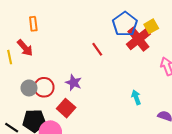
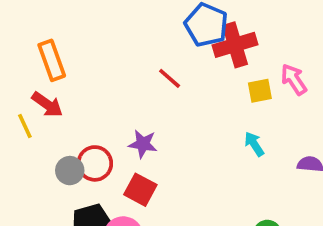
orange rectangle: (33, 24) -> (52, 60), size x1.5
yellow square: (151, 26) -> (260, 91), moved, turned 32
red cross: (138, 39) -> (235, 45), turned 35

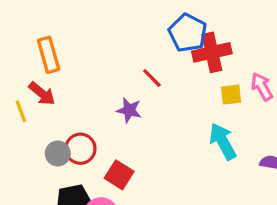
purple star: (143, 144) -> (129, 110), moved
cyan arrow: (254, 144) -> (223, 141), size x1.6

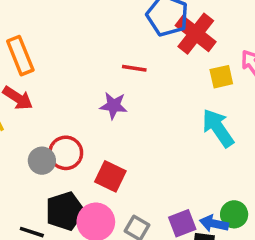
red cross: (212, 52) -> (196, 34), turned -33
red line: (152, 78) -> (134, 68), turned -30

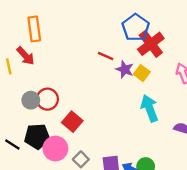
yellow square: (221, 77) -> (142, 73), moved, turned 35
purple star: (114, 106) -> (125, 69), moved

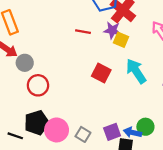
purple star: (125, 69) -> (112, 30), moved
gray circle: (31, 100) -> (25, 63), moved
red square: (72, 122) -> (101, 73), moved

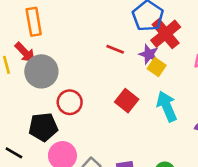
gray circle: (25, 63) -> (41, 71), size x1.6
red circle: (38, 85) -> (70, 102), moved
black pentagon: (37, 123) -> (43, 127), moved

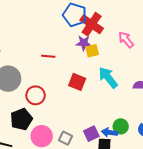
red line: (115, 49) -> (48, 56), moved
yellow square: (157, 67) -> (92, 51), turned -32

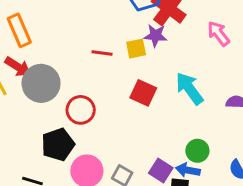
yellow square: (92, 51) -> (136, 49), moved
green circle: (121, 126) -> (197, 151), moved
purple square: (91, 134) -> (161, 171), turned -35

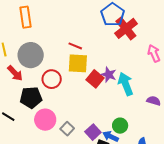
purple star: (156, 36) -> (109, 75), moved
yellow square: (136, 49) -> (78, 63), moved, size x1.5
red arrow: (18, 67) -> (15, 73), moved

